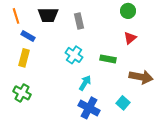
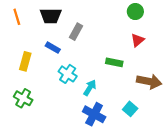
gray rectangle: (79, 21) -> (76, 32), moved, turned 42
blue rectangle: (28, 36) -> (53, 48), moved
cyan cross: (74, 55) -> (68, 74), moved

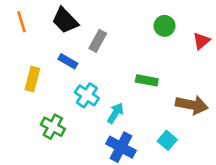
green circle: (135, 12) -> (165, 26), moved
black trapezoid: (51, 16) -> (65, 20), turned 45
red triangle: (137, 40) -> (201, 41), moved
green cross: (23, 98) -> (53, 127), moved

